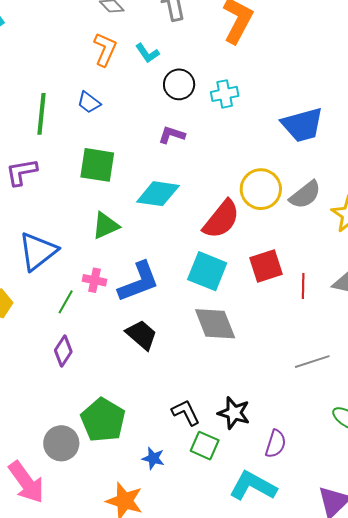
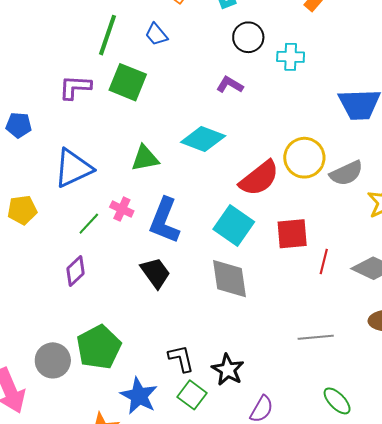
green square: (97, 165) -> (128, 82), moved
blue L-shape: (139, 282) -> (164, 221), turned 120
blue star: (153, 458) -> (139, 396), size x1.6

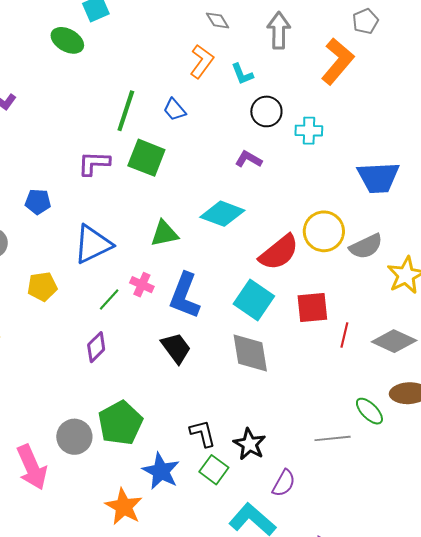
gray line: (316, 337) -> (333, 438), moved
green ellipse: (337, 401) -> (369, 411), moved

